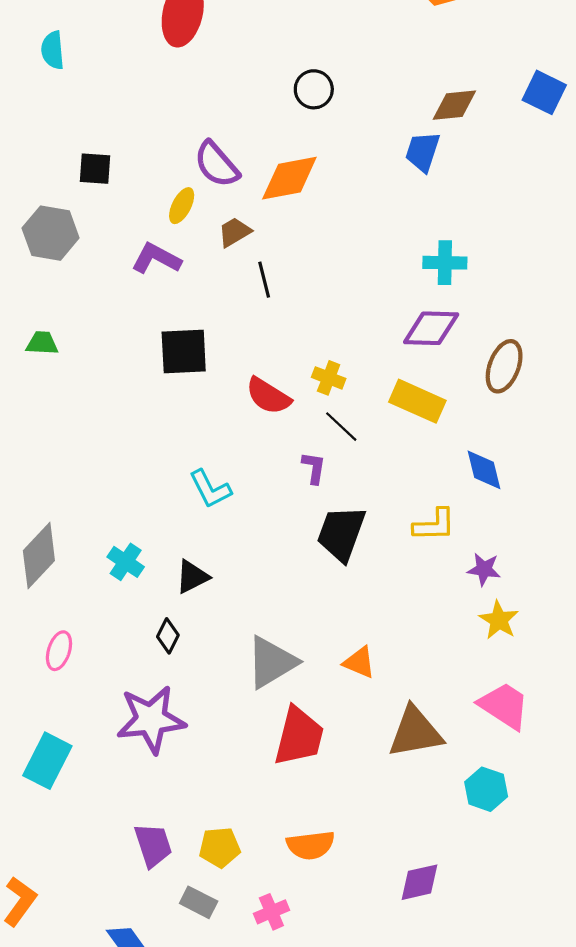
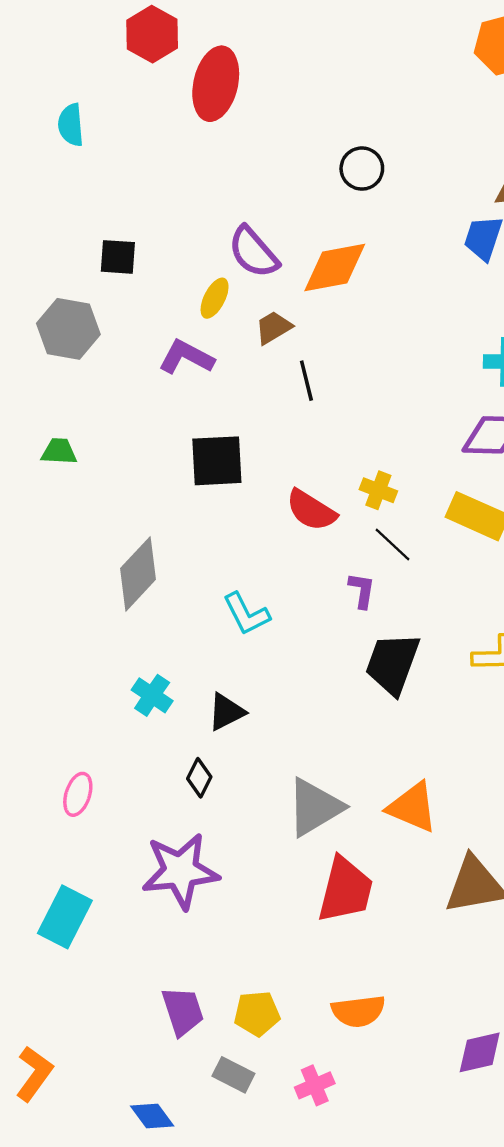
gray diamond: (39, 556) -> (138, 574), moved
orange triangle: (359, 662) -> (413, 807), size x1.4

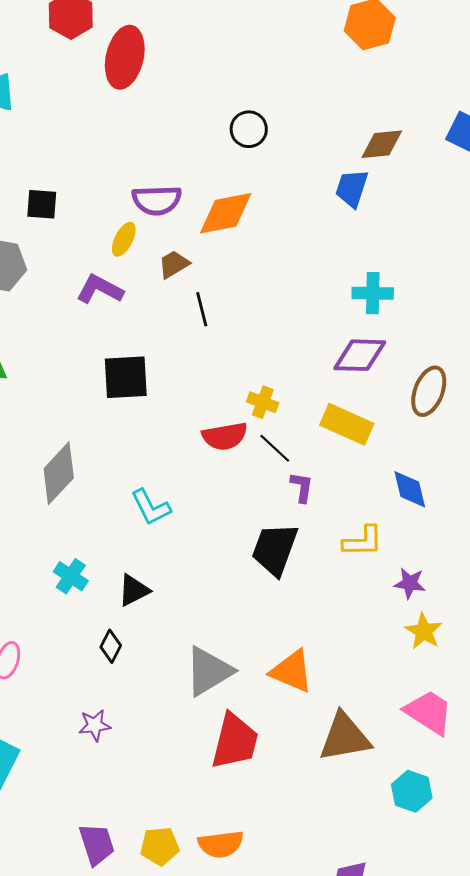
purple semicircle: (253, 252) -> (157, 200), turned -51
red semicircle: (311, 510) -> (225, 436), moved, turned -42
purple L-shape: (362, 590) -> (302, 487), moved
purple star: (180, 871) -> (95, 725), size x0.5
orange semicircle: (358, 1011) -> (221, 844), moved

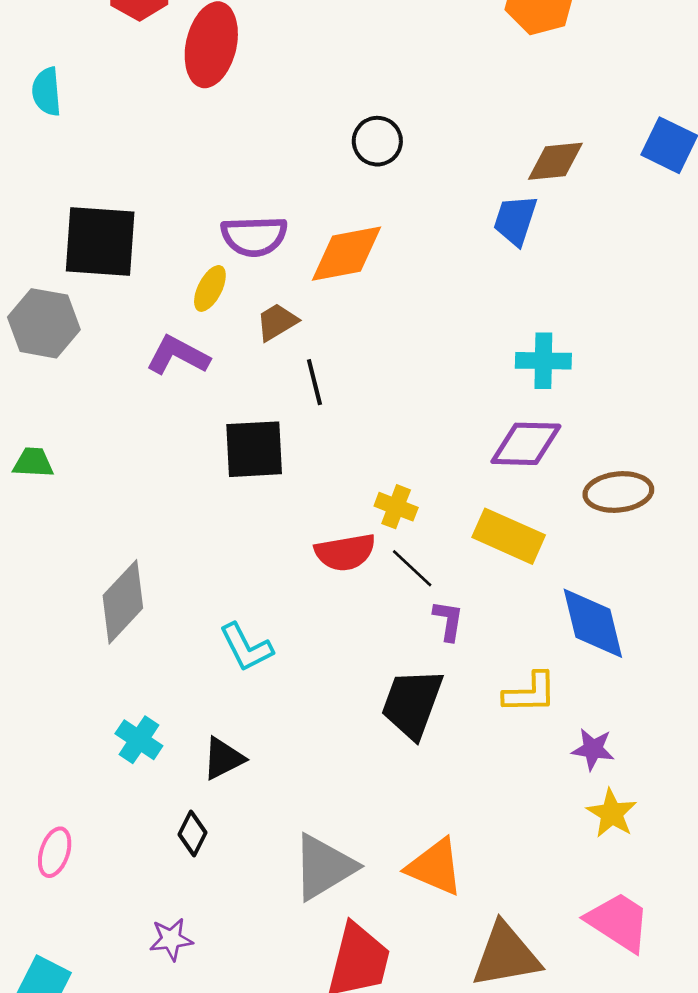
black square: (42, 204) -> (100, 242), size x1.8
black square: (126, 377) -> (254, 449), moved
brown ellipse: (429, 391) -> (618, 492), turned 63
blue diamond: (410, 489) -> (593, 623), size x1.4

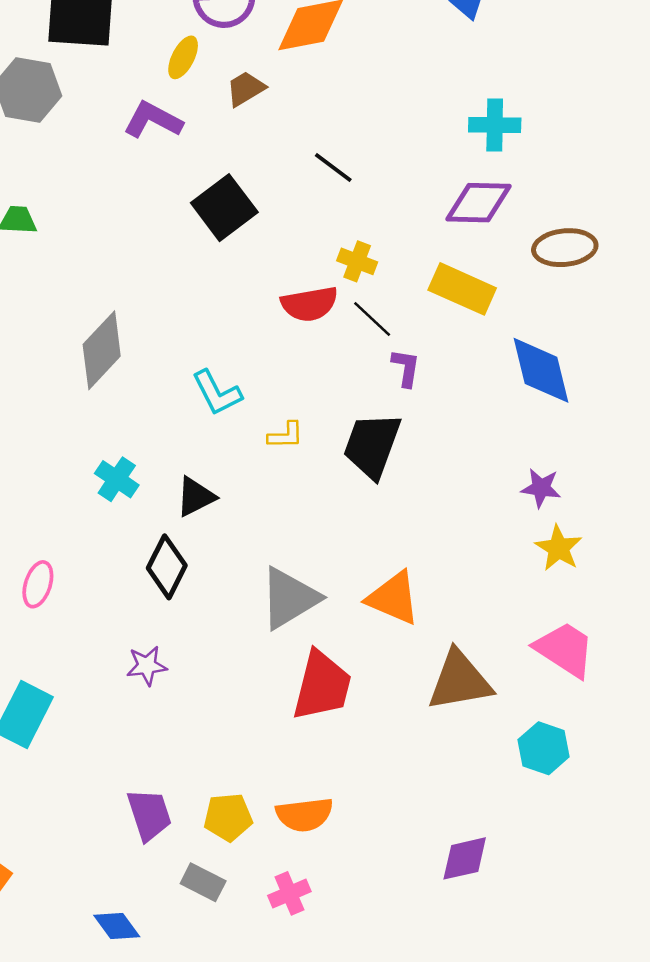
black line: (314, 382) -> (333, 168), moved, turned -39
black square: (254, 449) -> (224, 208), turned -34
yellow L-shape: (530, 693) -> (286, 435), moved, size x0.7
black diamond: (193, 833) -> (167, 567), size x1.5

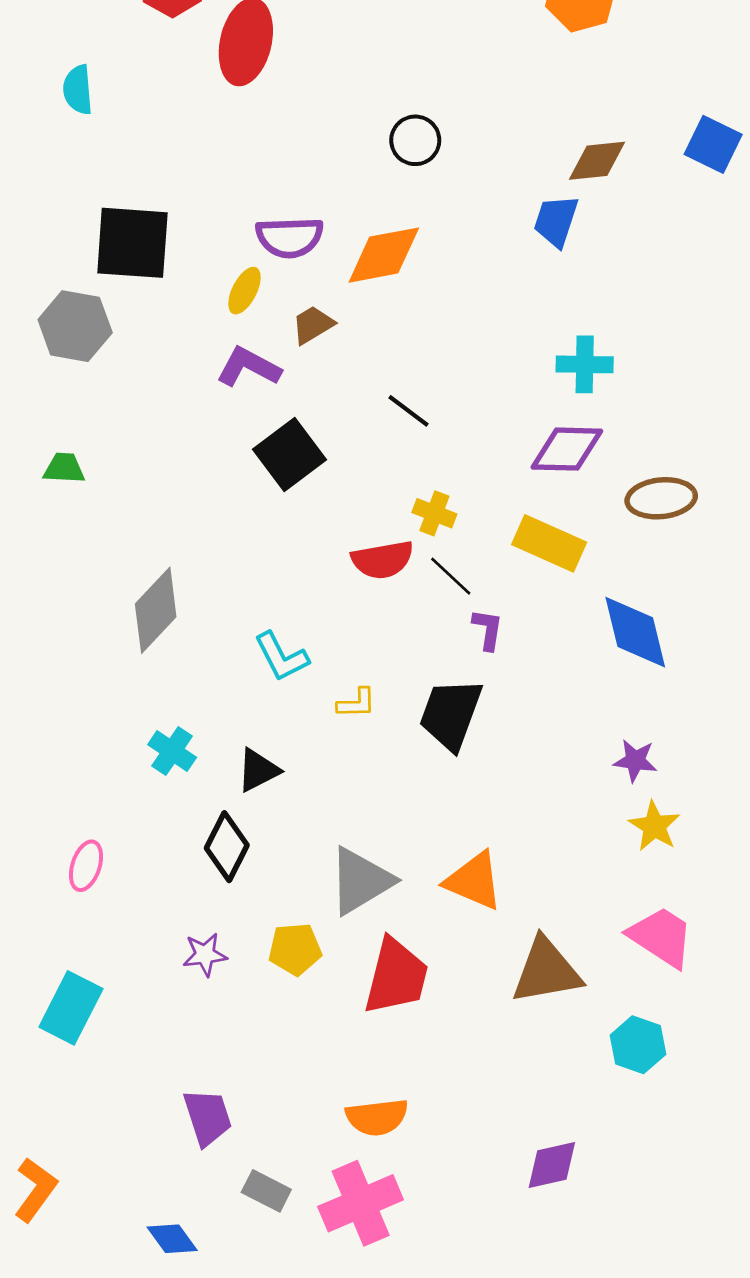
purple L-shape: (153, 120) -> (249, 367), moved
yellow pentagon: (228, 817) -> (295, 949), moved
pink cross: (289, 893) -> (361, 1203), size x1.8

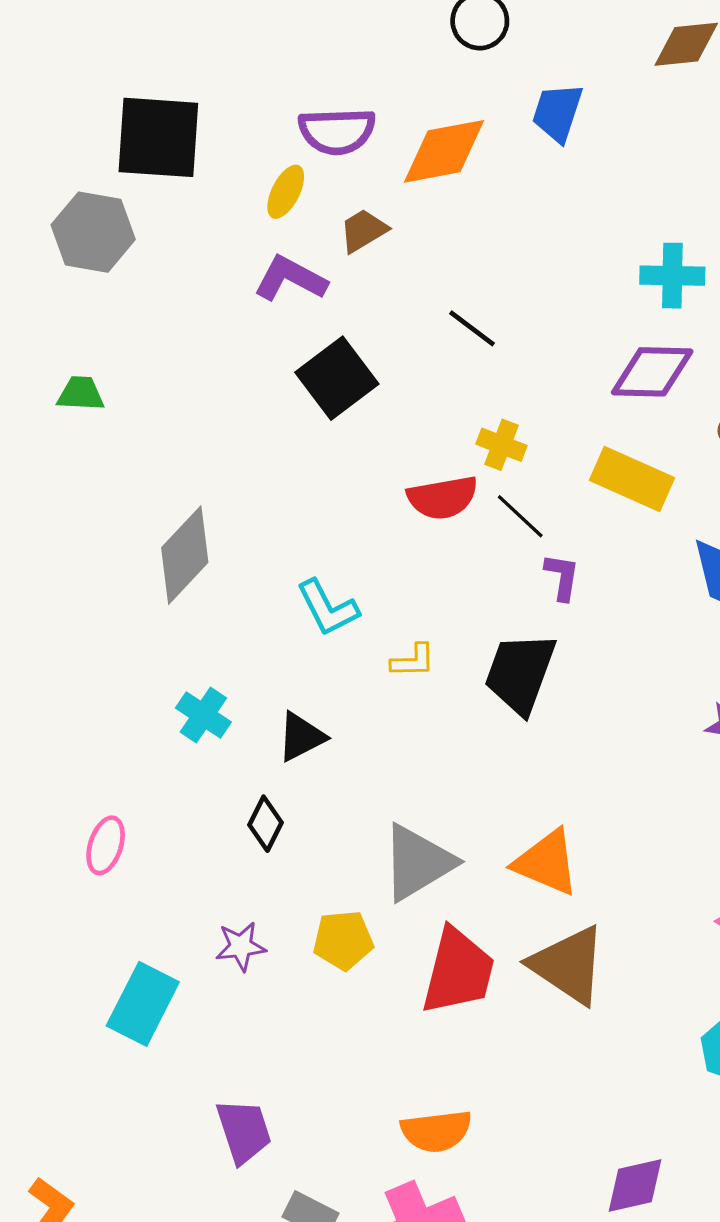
blue trapezoid: (556, 221) -> (557, 113), moved
black diamond: (227, 847) -> (266, 824), size x0.7
brown triangle: (546, 971) -> (568, 965), moved, turned 44
cyan rectangle: (71, 1008) -> (143, 1004), moved

